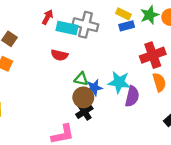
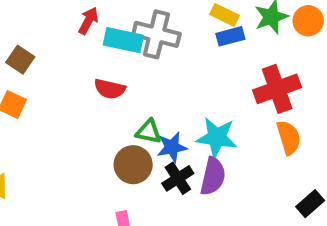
purple semicircle: (132, 96) -> (213, 176), moved
brown circle: (83, 97) -> (133, 165), moved
black cross: (84, 112) -> (178, 178), moved

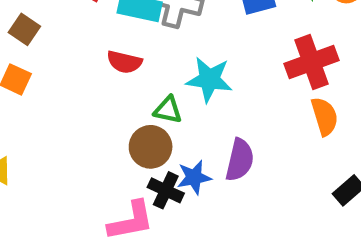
cyan star: (217, 137) -> (209, 79), moved
blue star: (172, 147) -> (194, 177), moved
black cross: (178, 178) -> (166, 190), moved, turned -32

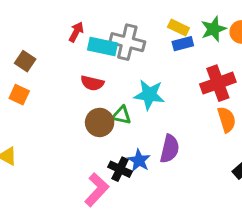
brown circle: (151, 147) -> (100, 122), moved
blue star: (194, 177) -> (139, 160), turned -30
pink L-shape: (131, 221) -> (97, 190), turned -36

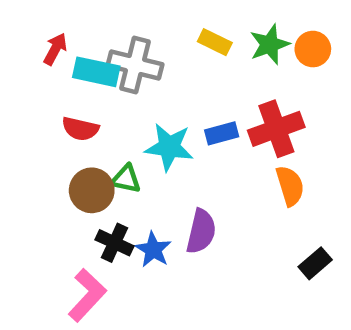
blue rectangle: (183, 44) -> (222, 133), moved
black cross: (120, 169) -> (115, 243), moved

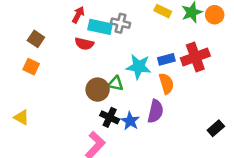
gray cross: (135, 65) -> (120, 23), size x0.7
red semicircle: (80, 129) -> (84, 44), moved
orange semicircle: (290, 186) -> (166, 84), moved

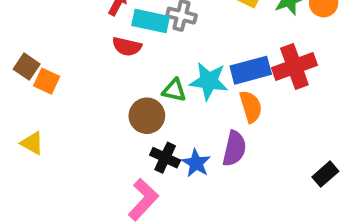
brown square: (36, 39) -> (27, 67), moved
blue rectangle: (166, 59) -> (251, 70), size x1.5
green triangle: (116, 84) -> (174, 90), moved
yellow triangle: (21, 117) -> (32, 143), moved

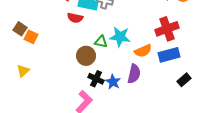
blue rectangle: (251, 70) -> (169, 55), moved
orange semicircle: (251, 107) -> (143, 51), turned 84
yellow triangle: (32, 143) -> (23, 71), turned 48
black rectangle: (325, 174) -> (184, 80), moved

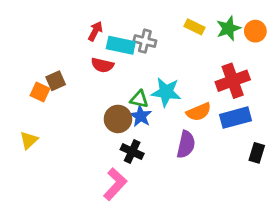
brown square: (20, 29) -> (56, 81), moved, turned 32
black rectangle: (184, 80) -> (257, 153), turned -32
blue star: (113, 82) -> (141, 116), moved

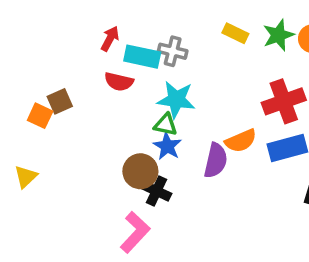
cyan star: (166, 92) -> (176, 100), moved
brown circle: (118, 119) -> (140, 171), moved
purple semicircle: (186, 144) -> (216, 161), moved

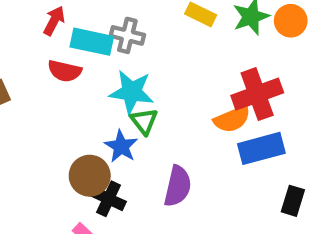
green triangle: (165, 125) -> (144, 121), moved, turned 40
orange semicircle: (241, 141) -> (232, 119), moved
purple semicircle: (216, 161) -> (178, 186), moved

